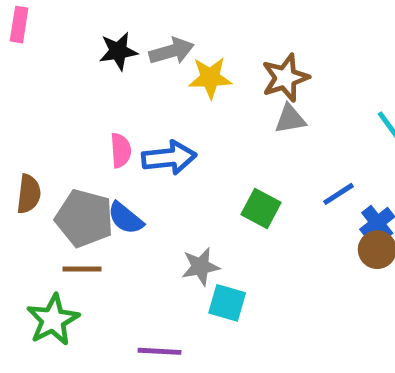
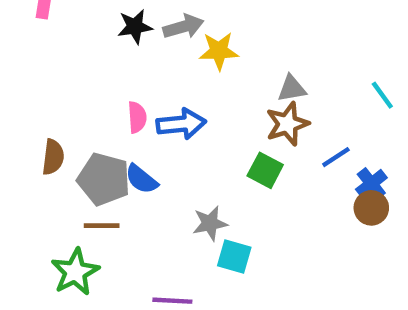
brown star: (285, 78) -> (287, 124), moved

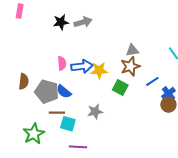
yellow star: (219, 51) -> (99, 70), moved
brown line: (102, 226) -> (57, 113), moved
cyan square: (234, 256) -> (68, 124), moved

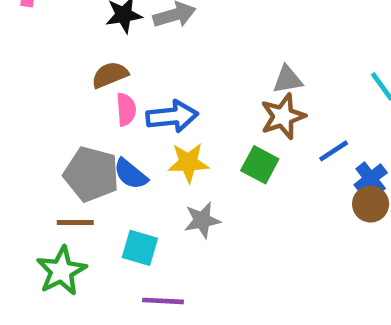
yellow star: (99, 70) -> (188, 162), moved
brown semicircle: (24, 81) -> (110, 75), moved, turned -119
brown line: (57, 113) -> (75, 222), moved

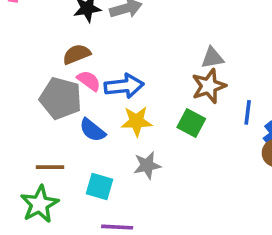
pink semicircle: (126, 109) -> (89, 81), turned -50
blue line: (334, 151) -> (248, 112), turned -50
gray pentagon: (91, 174) -> (61, 98), moved

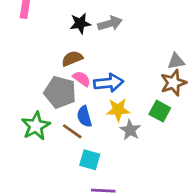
blue semicircle: (92, 130) -> (84, 116), turned 35
gray star: (147, 165) -> (130, 130), moved, turned -30
brown line: (50, 167) -> (72, 131), moved, turned 35
green star: (39, 204) -> (36, 126), moved

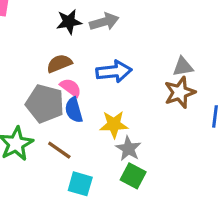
blue arrow: (109, 83) -> (114, 72), moved
green square: (160, 111) -> (133, 176), moved
blue semicircle: (84, 116) -> (74, 110), moved

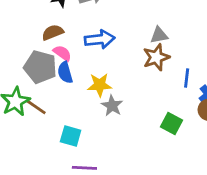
brown line: (59, 150) -> (36, 107), moved
green square: (133, 176) -> (171, 124), moved

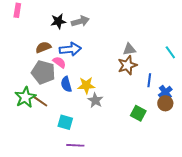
brown semicircle: (53, 32) -> (43, 47), moved
blue arrow: (100, 39) -> (70, 49), moved
blue semicircle: (65, 72) -> (66, 84), moved

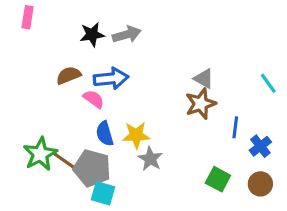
gray triangle: (129, 49) -> (204, 79), turned 40
gray pentagon: (43, 72) -> (92, 168), moved
brown circle: (165, 103) -> (260, 184), moved

